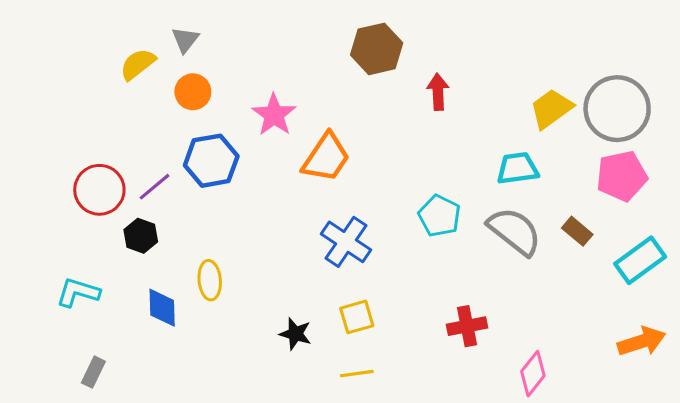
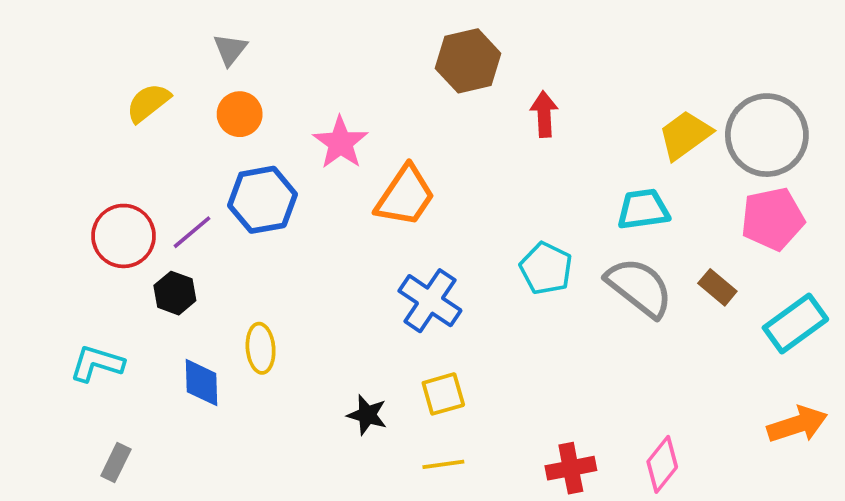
yellow semicircle: (138, 64) -> (148, 103), moved
red cross: (467, 326) -> (571, 468), moved

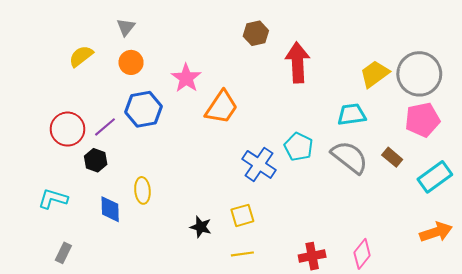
brown hexagon: (468, 61) -> (256, 33), size x0.7
red arrow: (544, 114) -> (298, 62), size x1.6
blue cross: (430, 301) -> (259, 164), moved

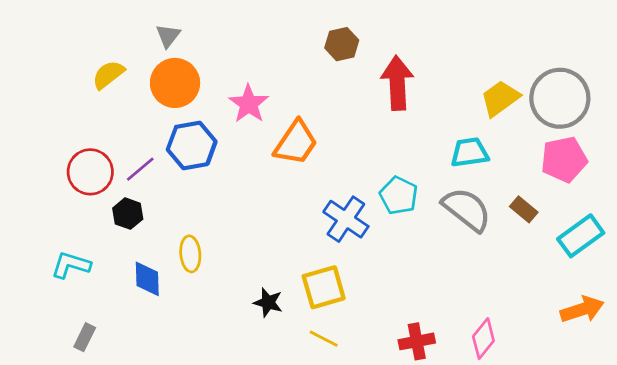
orange circle: (131, 62) -> (175, 83), size x1.5
yellow square: (242, 215) -> (324, 287), size x1.4
yellow line: (242, 254) -> (324, 339), turned 35

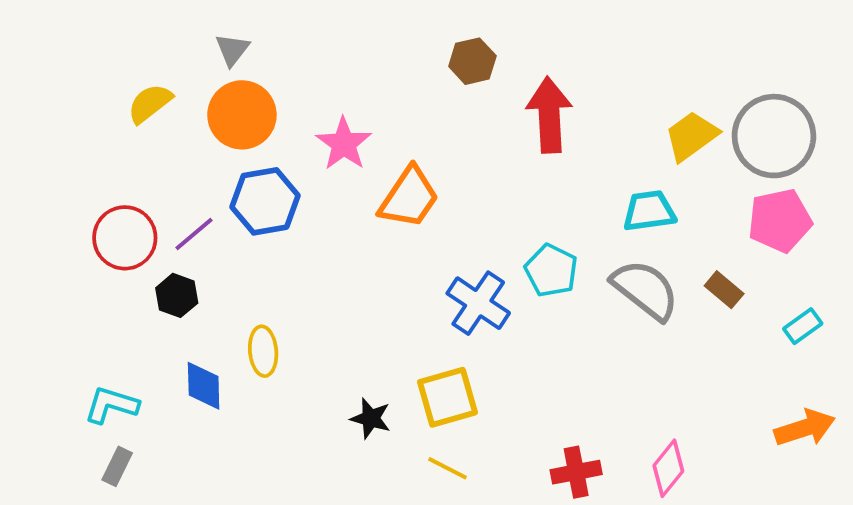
cyan rectangle: (581, 236) -> (803, 326), size x0.6
cyan L-shape: (71, 265) -> (111, 405), moved

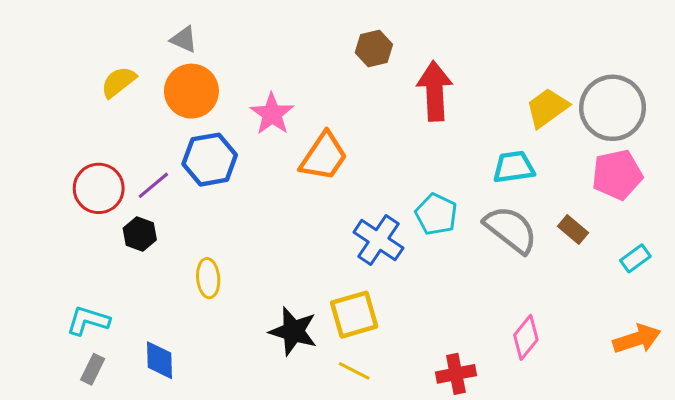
gray triangle: (232, 50) -> (184, 39), turned -44
blue diamond: (204, 386) -> (160, 360), moved
black star: (371, 418) -> (293, 331), size x1.5
pink diamond: (668, 468) -> (526, 337), moved

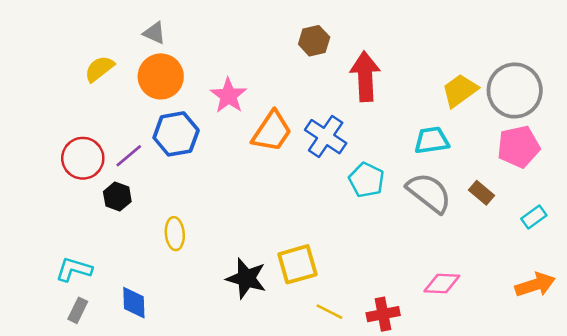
blue cross: (378, 240) -> (326, 137), moved
pink diamond: (526, 337) -> (442, 283), turned 54
yellow line: (354, 371) -> (329, 312), moved

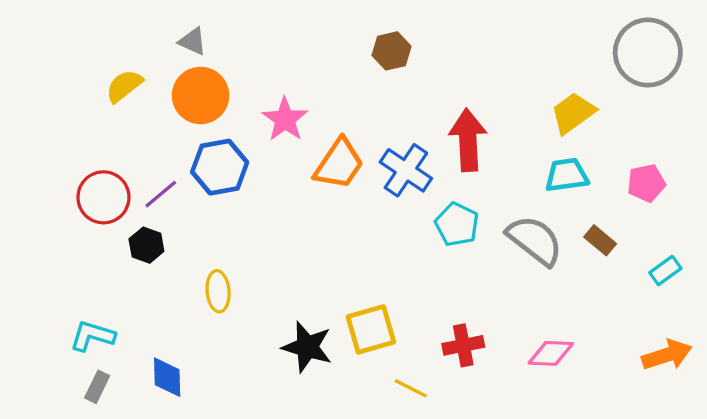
red arrow: (365, 76) -> (468, 140), moved
gray circle: (515, 91) -> (648, 52), moved
cyan trapezoid: (432, 140) -> (567, 175), moved
pink pentagon: (519, 147) -> (646, 183), size x0.7
red cross: (383, 314) -> (463, 345), moved

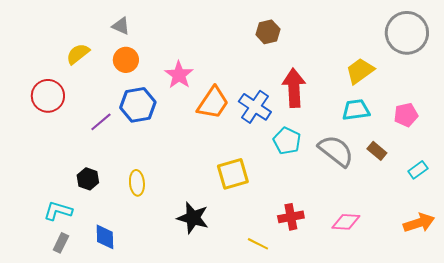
brown hexagon: (392, 51) -> (268, 32), moved
orange circle: (201, 95) -> (126, 60), size x0.7
red circle: (103, 197) -> (48, 96), moved
black hexagon: (146, 245) -> (88, 179), moved
yellow square: (371, 329) -> (233, 174), moved

